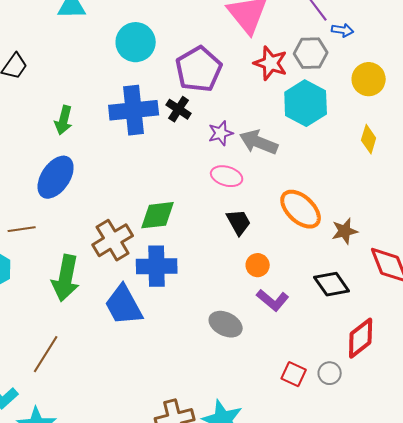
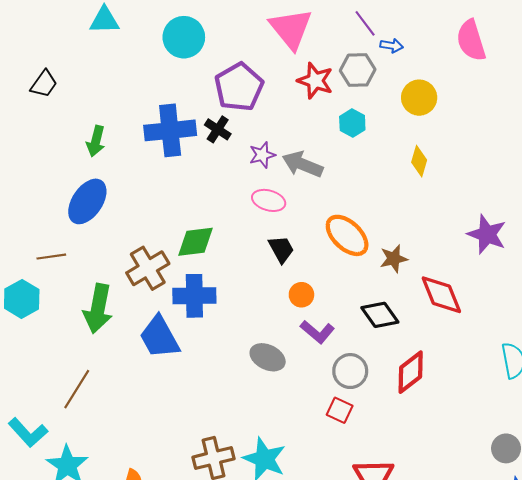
cyan circle: (136, 42) -> (184, 37), moved
cyan hexagon: (306, 103) -> (352, 123), size x0.6
gray circle: (330, 373) -> (350, 371), moved, size x1.4

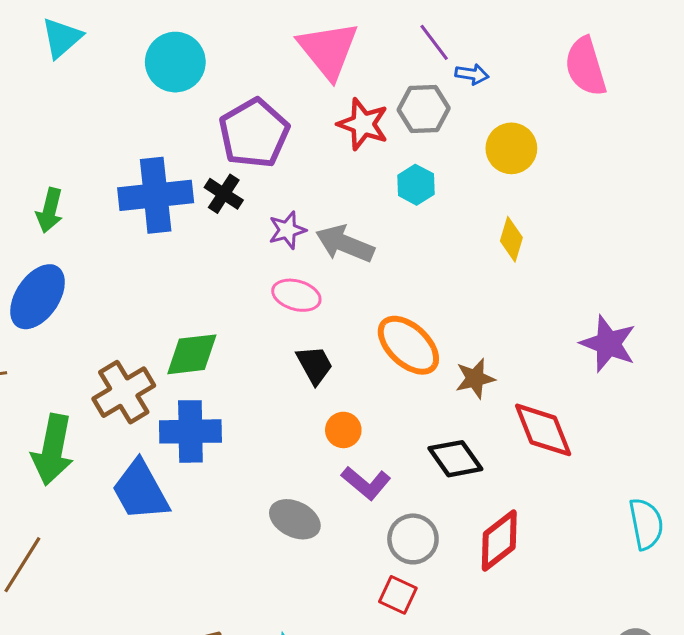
cyan triangle: (104, 20) -> (62, 38), turned -40

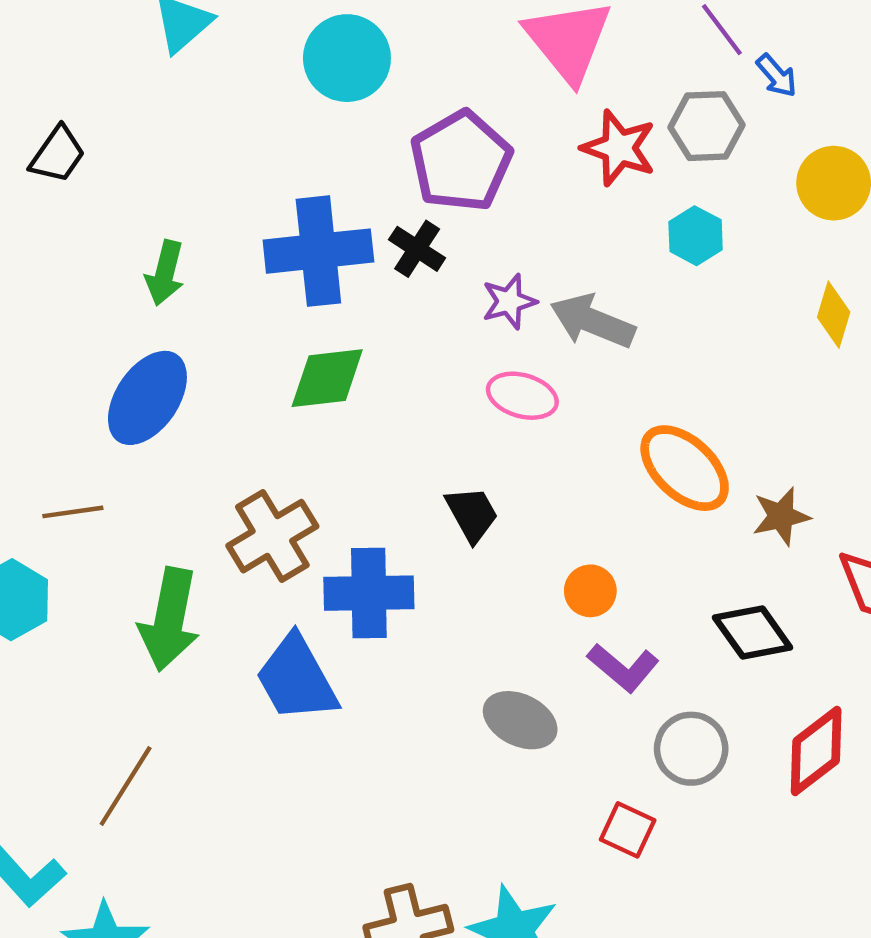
blue arrow: (472, 74) -> (777, 76), turned 40
green diamond: (192, 354) -> (327, 378), moved
black trapezoid: (315, 365) -> (472, 514), moved
red square: (398, 595) -> (628, 830), moved

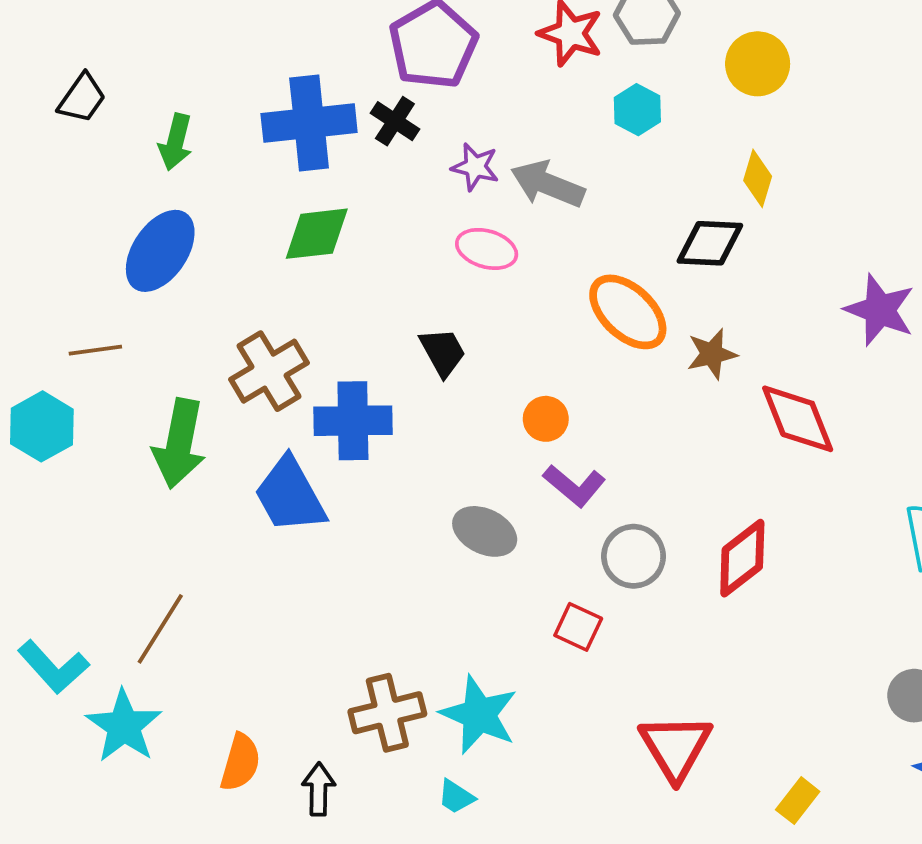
black trapezoid: (58, 155) -> (82, 98), moved
purple star: (509, 301) -> (475, 167), turned 30
black diamond: (753, 633) -> (710, 243), moved, turned -52
brown line: (126, 786) -> (160, 629), moved

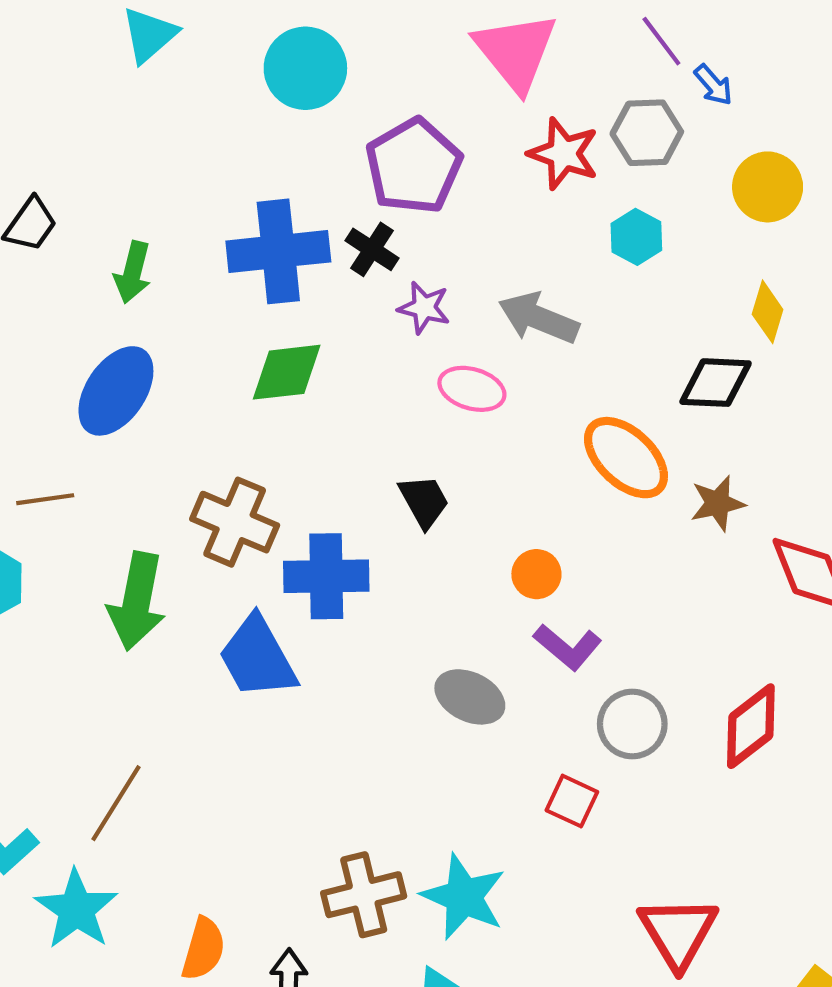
purple star: (475, 167) -> (424, 308), moved
brown cross: (269, 371) -> (235, 522), turned -36

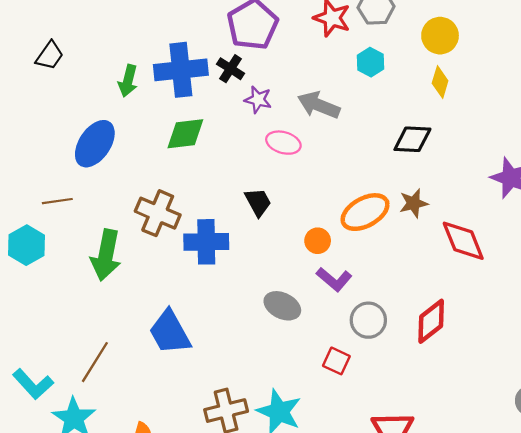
green arrow: (133, 272) -> (128, 81), moved
yellow diamond: (768, 312) -> (440, 82), moved
orange ellipse: (626, 458) -> (365, 212), moved, turned -72
blue trapezoid: (258, 657) -> (170, 332), moved

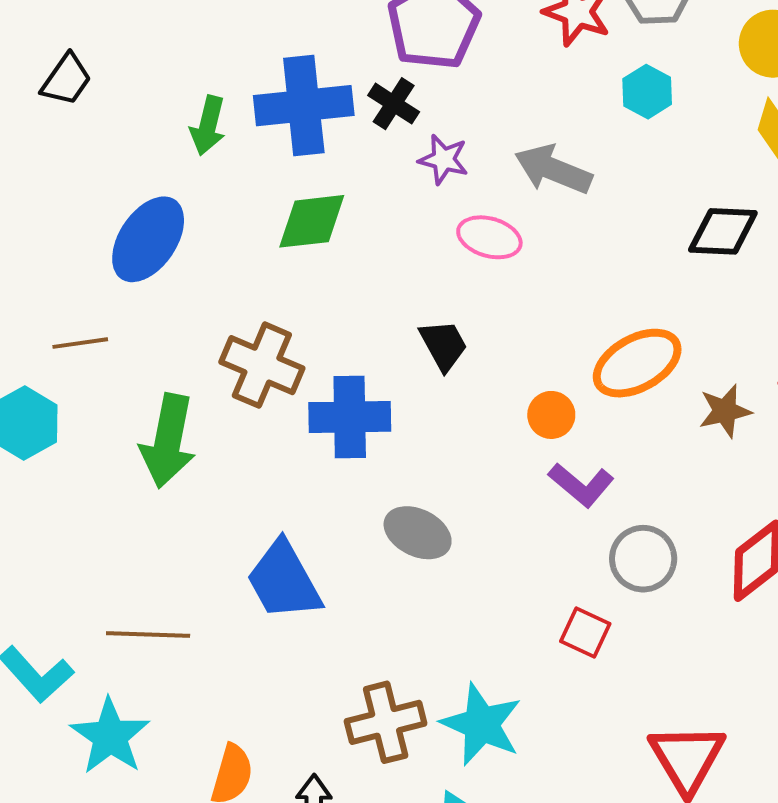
brown star: (414, 203) -> (725, 411), moved
gray ellipse: (282, 306) -> (418, 533), moved
brown line: (95, 362) -> (148, 635), turned 60

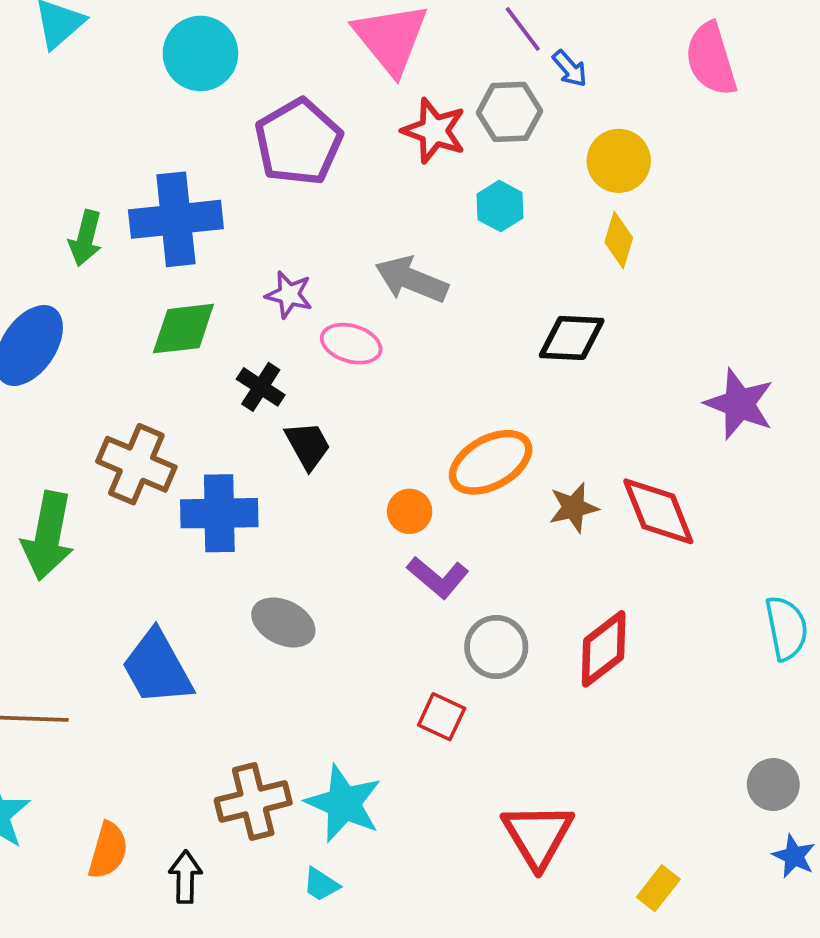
black cross: (394, 104) -> (261, 387), moved
purple star: (443, 159) -> (289, 295), moved

